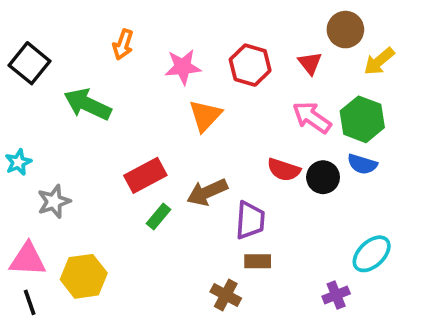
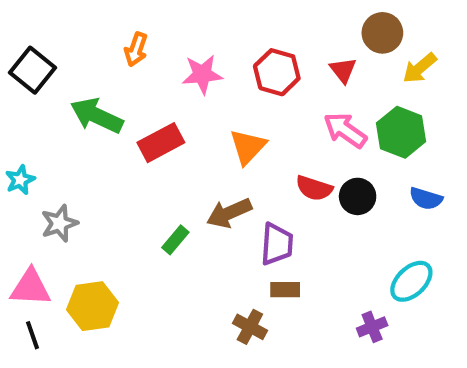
orange triangle: (205, 116) -> (248, 147), moved
blue semicircle: (362, 164) -> (426, 198), moved
red rectangle: (145, 175) -> (161, 143), moved

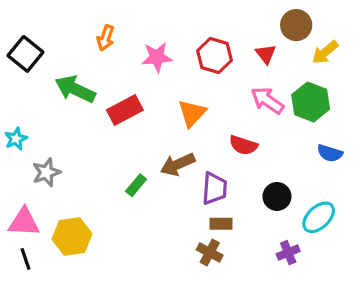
black circle: (358, 196) -> (277, 196), moved
brown cross: (250, 327) -> (210, 253), moved

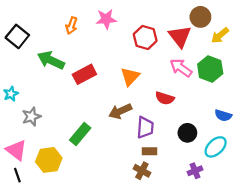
red triangle: (266, 54) -> (180, 36), size x1.6
pink star: (157, 57) -> (106, 19), moved
blue semicircle: (330, 153) -> (223, 115), moved
green rectangle: (136, 185) -> (80, 134), moved, size x1.5
pink triangle: (24, 222) -> (16, 150), turned 35

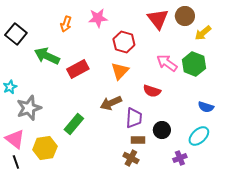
red triangle: (180, 36) -> (158, 19), moved
red hexagon: (145, 38) -> (124, 42), moved
gray star: (31, 117) -> (29, 108), size x1.4
black circle: (187, 133) -> (162, 130), moved

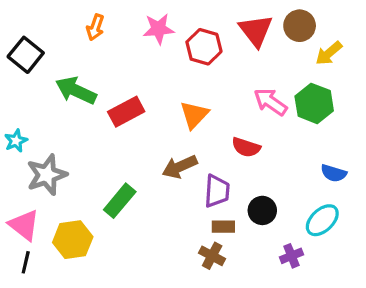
orange arrow: (66, 24) -> (95, 27), moved
red hexagon: (124, 42) -> (204, 47), moved
black line: (16, 162) -> (26, 262), turned 32

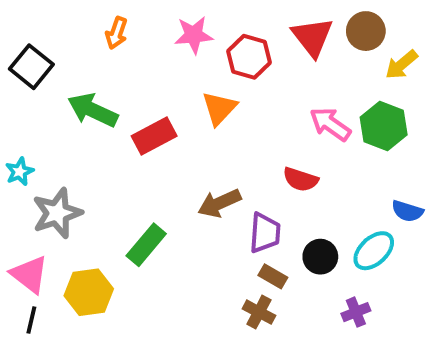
orange triangle: (194, 115) -> (219, 108), moved
cyan ellipse: (322, 220) -> (374, 251), moved
brown rectangle: (223, 227) -> (273, 276), turned 30

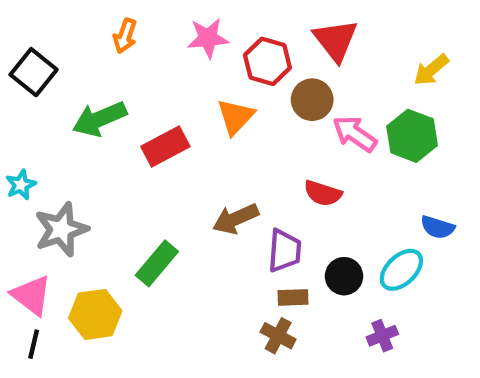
brown circle: (366, 31) -> (312, 100), moved
green arrow: (93, 110) -> (100, 119), turned -48
brown rectangle: (273, 276) -> (293, 297), turned -32

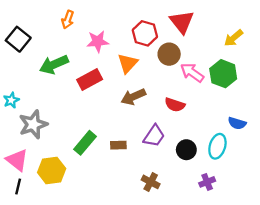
pink star: (208, 38) -> (98, 41), moved
brown arrow: (236, 219) -> (133, 97), moved
purple trapezoid: (284, 251) -> (154, 136), turned 30
cyan ellipse: (401, 270) -> (217, 146), turned -30
brown rectangle: (293, 297) -> (118, 145), moved

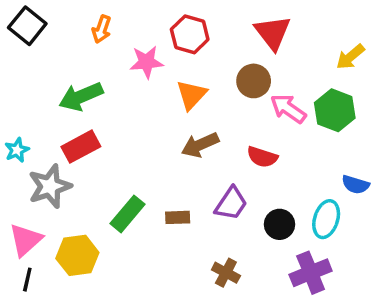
red hexagon: (145, 33) -> (190, 34), moved
black square: (18, 39) -> (27, 26), moved
red rectangle: (90, 79) -> (81, 147), moved
pink triangle: (17, 160) -> (26, 240), turned 40
purple cross: (207, 182) -> (311, 273), size x1.6

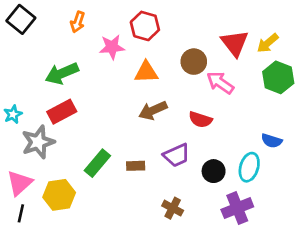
red triangle: (273, 33) -> (235, 43), moved
orange triangle: (191, 95) -> (146, 72), turned 45
green hexagon: (335, 110) -> (278, 77), moved
purple trapezoid: (231, 204) -> (177, 155), turned 32

